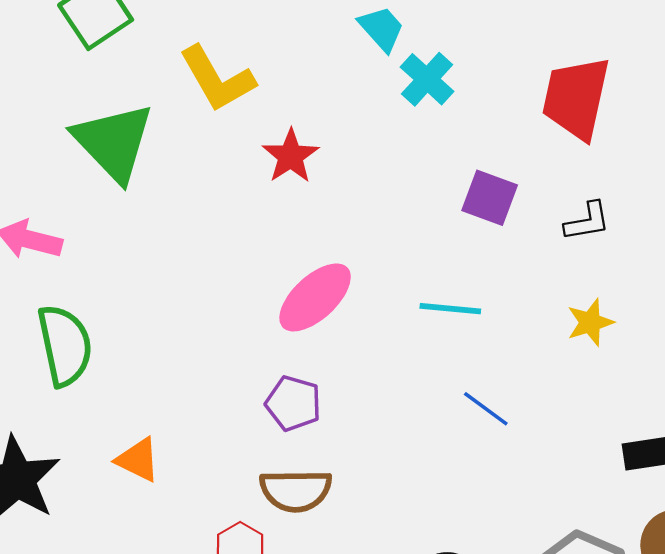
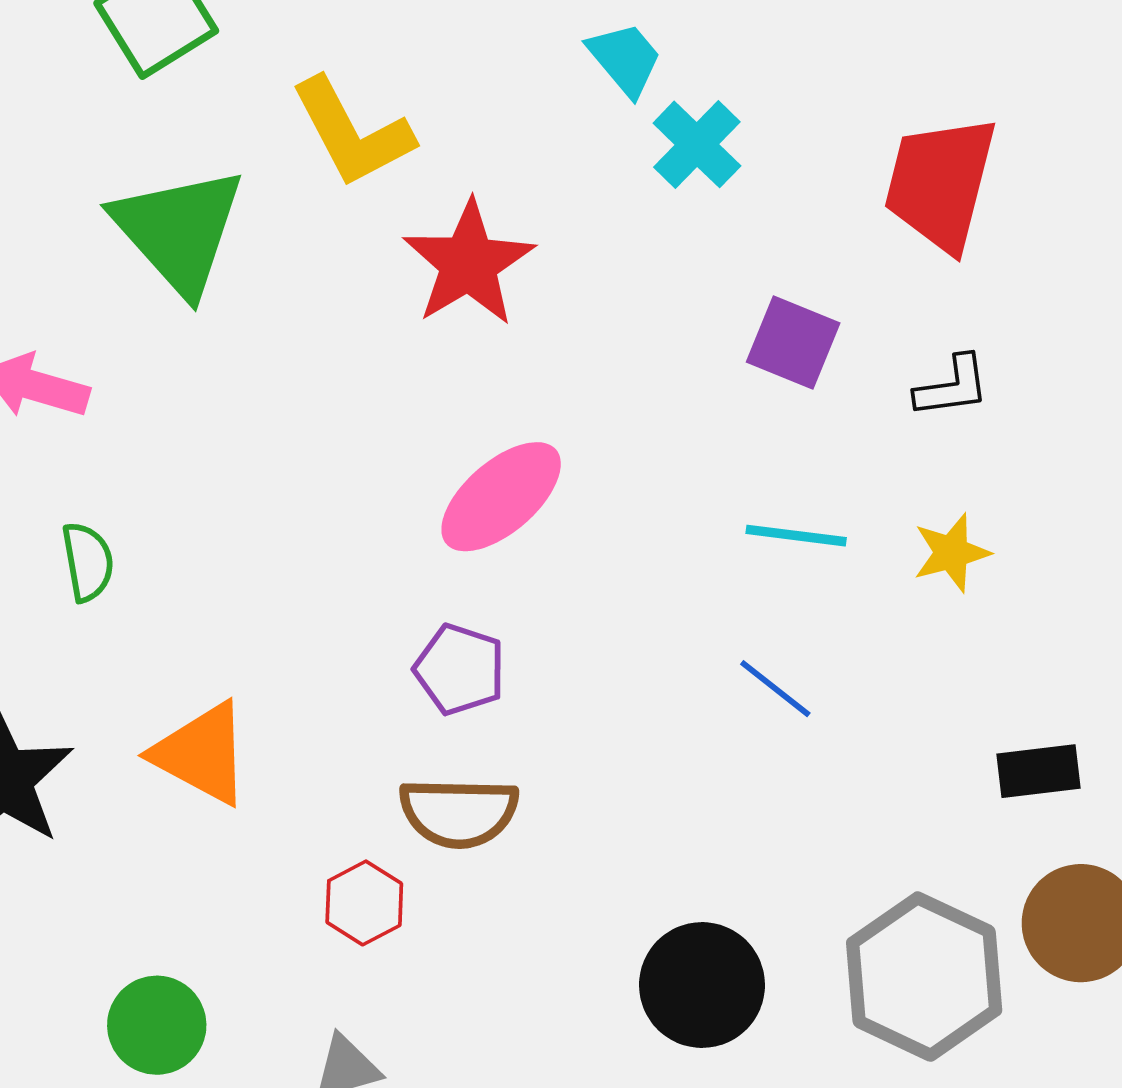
red star: (291, 156) -> (469, 263), size x1.4
cyan line: (450, 309) -> (796, 536), moved
green semicircle: (65, 345) -> (88, 562), size x0.6
orange triangle: (138, 460) -> (202, 754), size x1.4

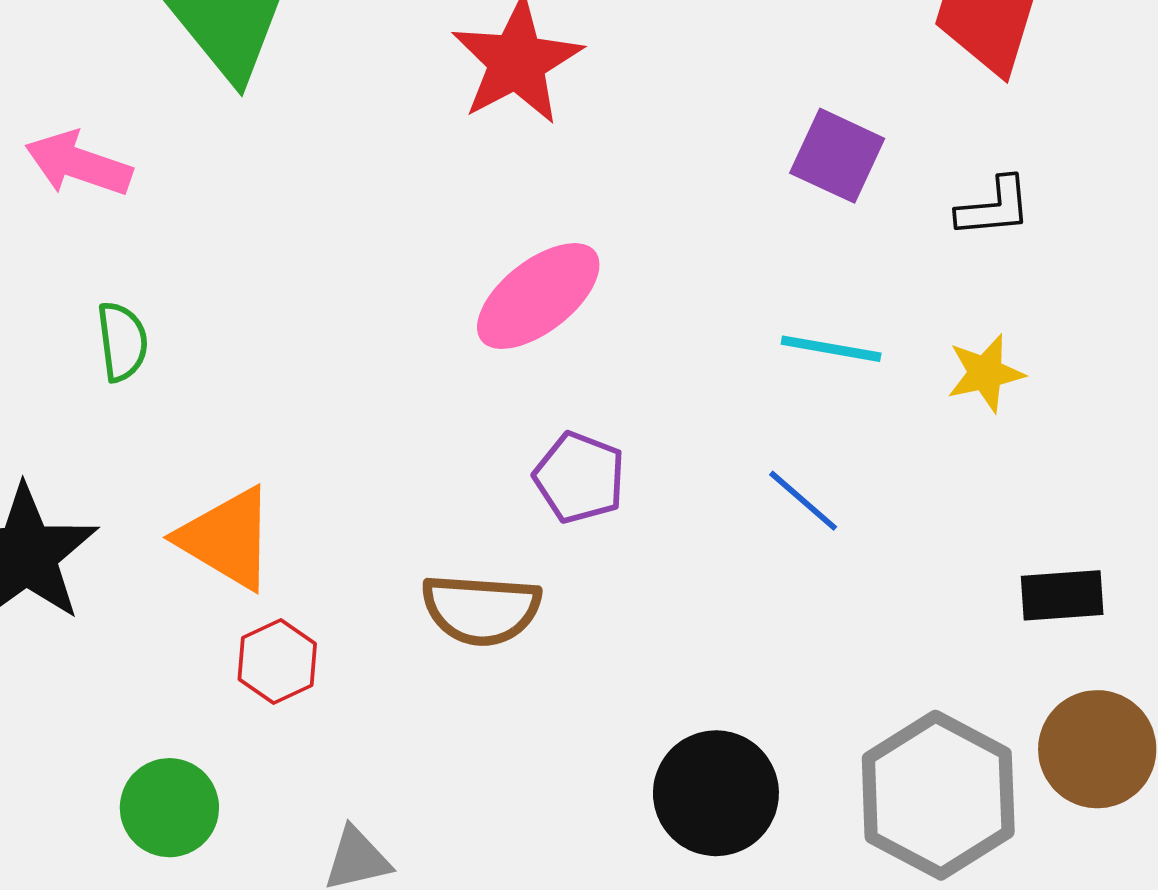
purple pentagon: (460, 669) -> (580, 477), moved
red hexagon: (364, 903) -> (277, 661), moved

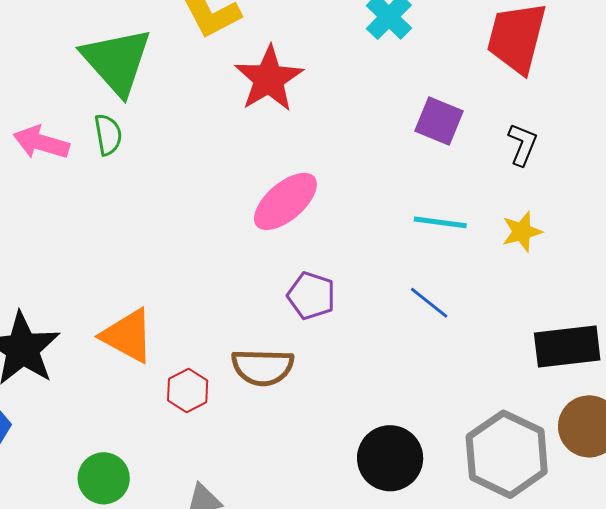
black L-shape: (994, 207) -> (523, 144), turned -60
green semicircle: (122, 342) -> (108, 135), moved
black rectangle: (1062, 595) -> (567, 346), size x1.5
red hexagon: (277, 661) -> (188, 391), moved

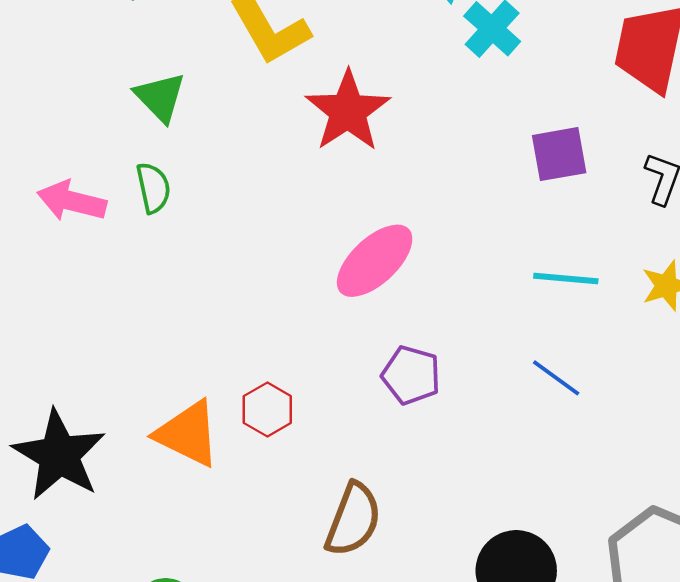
green triangle: (117, 61) -> (160, 97), size x0.6
purple square: (439, 121) -> (559, 154), turned -30
brown semicircle: (263, 367) -> (353, 519), moved, turned -68
red hexagon: (188, 391) -> (267, 409), moved

